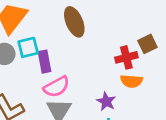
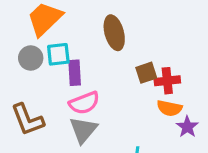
brown square: (147, 44) -> (146, 73), moved
purple star: (106, 101) -> (187, 127), moved

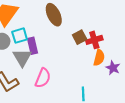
pink semicircle: (84, 103) -> (43, 78), moved, turned -36
orange semicircle: (169, 108) -> (99, 58), turned -77
gray triangle: (83, 130) -> (22, 58), moved

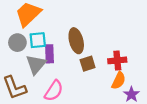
brown ellipse: (54, 15) -> (76, 41), moved
brown square: (80, 37) -> (88, 64), moved

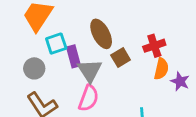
gray circle: (17, 43) -> (34, 68), moved
gray triangle: (36, 64) -> (90, 70), moved

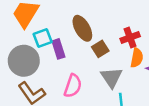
gray circle: (34, 68) -> (24, 61), size x1.6
gray triangle: (90, 70) -> (111, 77), moved

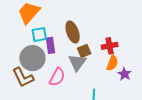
gray circle: (24, 61) -> (32, 58), moved
gray triangle: (111, 77) -> (77, 62), moved

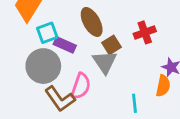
purple rectangle: (50, 45) -> (65, 45), turned -49
orange semicircle: (112, 63) -> (163, 86), moved
brown L-shape: (23, 77) -> (60, 99), moved

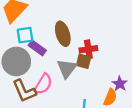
red cross: (145, 32) -> (88, 49), moved
brown square: (111, 45) -> (84, 61), moved, turned 35

